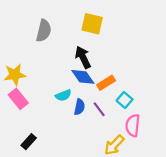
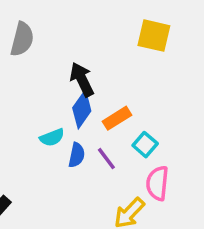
yellow square: (92, 24) -> (154, 36), moved
blue diamond: (83, 77) -> (82, 109), turned 70

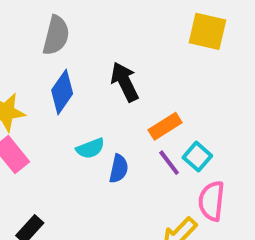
blue diamond: (82, 109) -> (62, 92), moved
purple line: (106, 159) -> (169, 163), moved

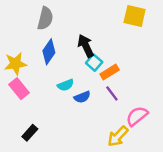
cyan square: (197, 157) -> (94, 62), moved
blue semicircle: (119, 169) -> (82, 97), turned 56
pink semicircle: (212, 201) -> (137, 116), turned 45

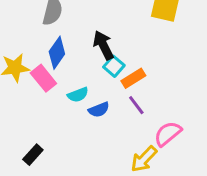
pink rectangle: (19, 89) -> (43, 78), moved

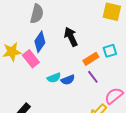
cyan square: (114, 66) -> (110, 51), moved, turned 32
cyan semicircle: (78, 95) -> (54, 78), moved

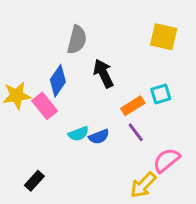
gray semicircle: (37, 14) -> (77, 40), moved

